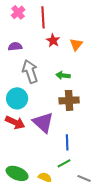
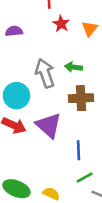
gray arrow: (30, 71) -> (45, 73), moved
green line: (64, 163) -> (85, 177), moved

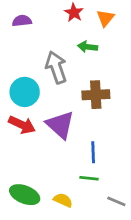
green arrow: (74, 67) -> (88, 47), moved
green line: (85, 177) -> (89, 178), moved, turned 35

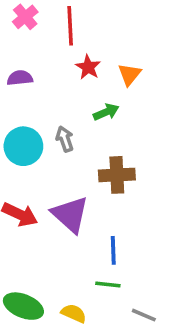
green arrow: (88, 47) -> (106, 112), turned 150
gray arrow: (56, 67) -> (65, 139), size x0.6
cyan circle: (25, 92) -> (23, 146), moved

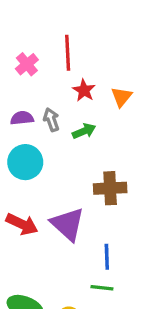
pink cross: (25, 17) -> (27, 64), moved
purple semicircle: (20, 78) -> (22, 118), moved
green arrow: (106, 112) -> (84, 131), moved
gray arrow: (65, 139) -> (51, 120), moved

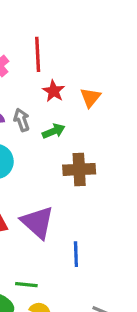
brown cross: (110, 188) -> (79, 169), moved
green line: (102, 288) -> (26, 285), moved

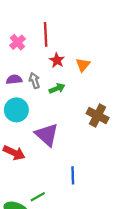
brown cross: (79, 169) -> (98, 116), moved, turned 30
purple triangle: (38, 222) -> (47, 135), moved
green line: (26, 285) -> (38, 197), turned -35

